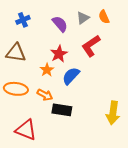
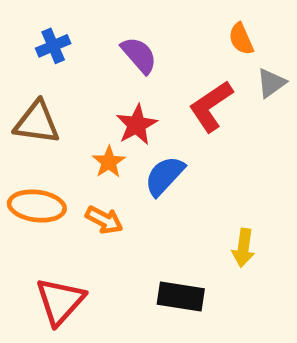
gray triangle: (83, 18) -> (271, 83), moved
black rectangle: (62, 110) -> (181, 297), moved
yellow arrow: (113, 113) -> (243, 248), moved, size x0.7
red triangle: (26, 130) -> (60, 301), turned 50

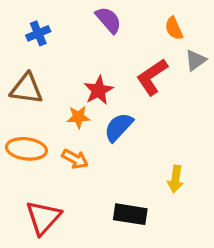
purple semicircle: (139, 55) -> (109, 20), moved
orange star: (109, 162) -> (78, 117), turned 30

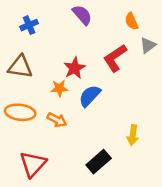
black rectangle: (130, 214) -> (99, 162), turned -50

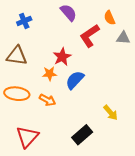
gray triangle: (148, 45) -> (123, 38), turned 40
red L-shape: (115, 58) -> (90, 36), moved
yellow arrow: (133, 135) -> (111, 113), turned -49

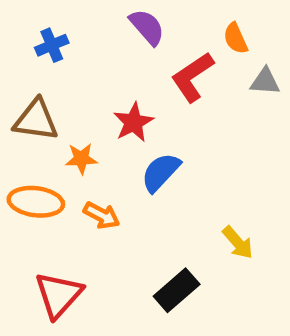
orange star: (49, 74) -> (81, 159), moved

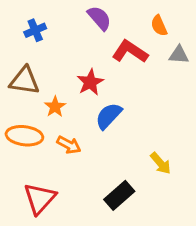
red L-shape: (192, 77) -> (130, 52), turned 68
orange star: (81, 159) -> (55, 107), turned -30

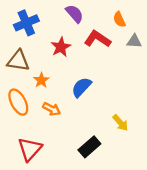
blue cross: (35, 30) -> (26, 23), size x1.5
red star: (90, 82) -> (61, 47), moved
orange ellipse: (24, 136) -> (18, 102), turned 55

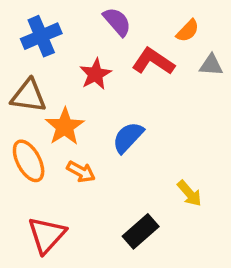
orange semicircle: (119, 19) -> (188, 31), turned -112
orange star: (41, 80) -> (65, 127), size x1.5

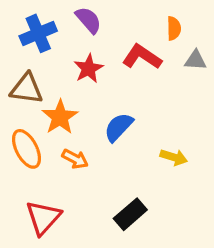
purple semicircle: (117, 22) -> (88, 20), moved
orange semicircle: (188, 31) -> (174, 28), turned -45
yellow arrow: (189, 193) -> (174, 157), moved, turned -32

